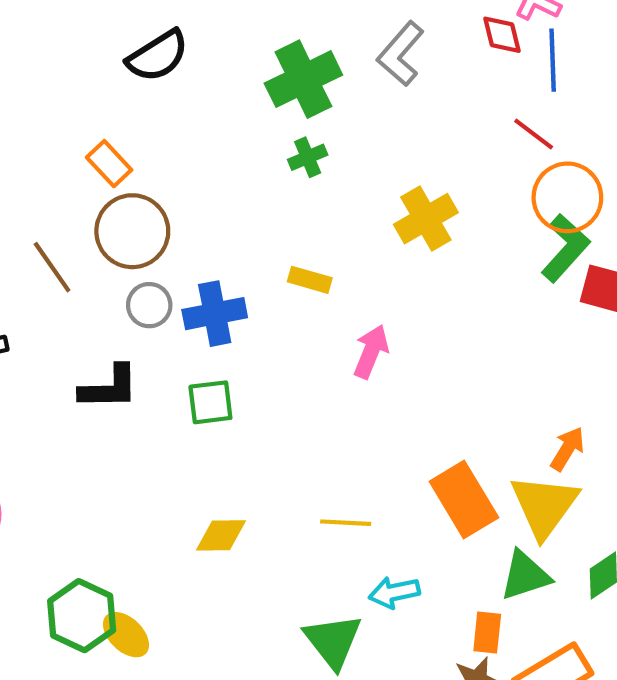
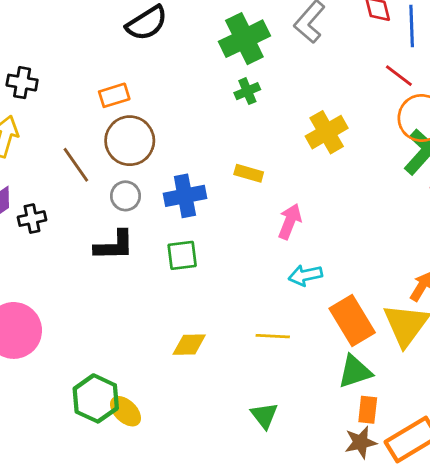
orange rectangle: (109, 164) -> (114, 95), turned -64
gray circle: (149, 305) -> (125, 196), moved
green triangle: (525, 576) -> (355, 372), moved
cyan arrow: (394, 592) -> (305, 275), moved
green triangle: (333, 641) -> (264, 415), size x0.7

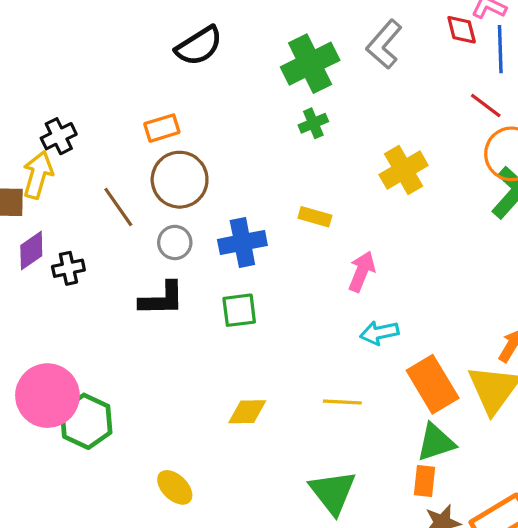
black cross: (22, 83) -> (59, 136), moved, turned -36
green hexagon: (96, 398) -> (86, 421), moved
orange rectangle: (368, 410) -> (425, 481), moved
green triangle: (264, 415) -> (333, 492), size x1.5

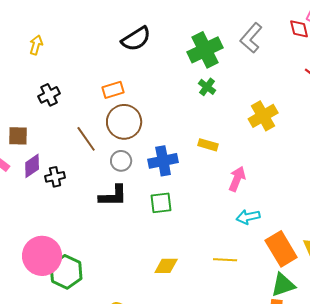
green cross: (313, 123) -> (207, 87), turned -30
yellow arrow: (38, 175) -> (36, 45), moved, size x0.7

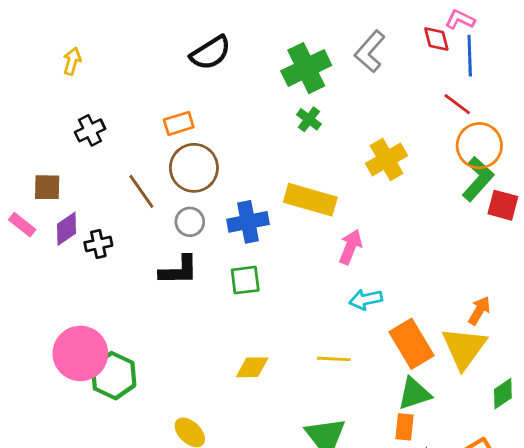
yellow rectangle: (208, 145) -> (310, 200), size x1.8

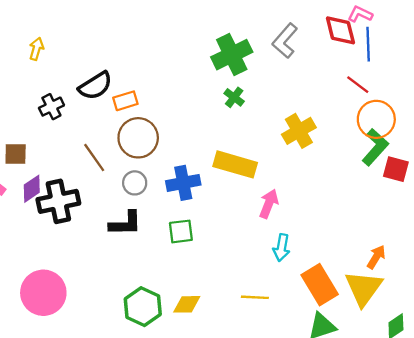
red diamond: (436, 39) -> (340, 30), size x1.4
black semicircle: (211, 53) -> (95, 86), moved
black cross: (98, 244) -> (58, 201), size x1.8
cyan arrow: (366, 299) -> (281, 248), turned -68
green hexagon: (114, 376) -> (143, 307), moved

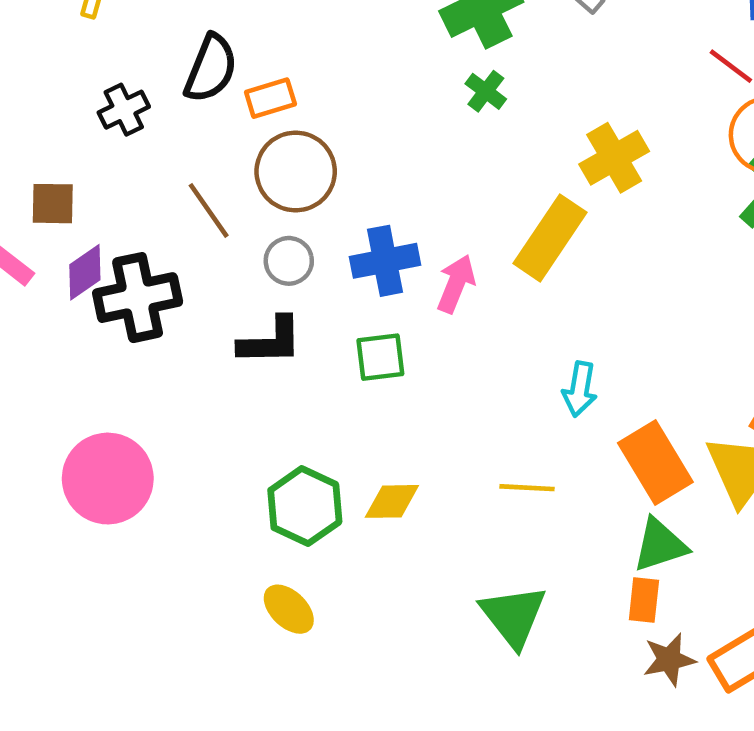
black semicircle: (95, 86) -> (211, 68), turned -36
yellow rectangle: (235, 164) -> (550, 238), moved, turned -72
pink arrow: (269, 204) -> (456, 284), moved

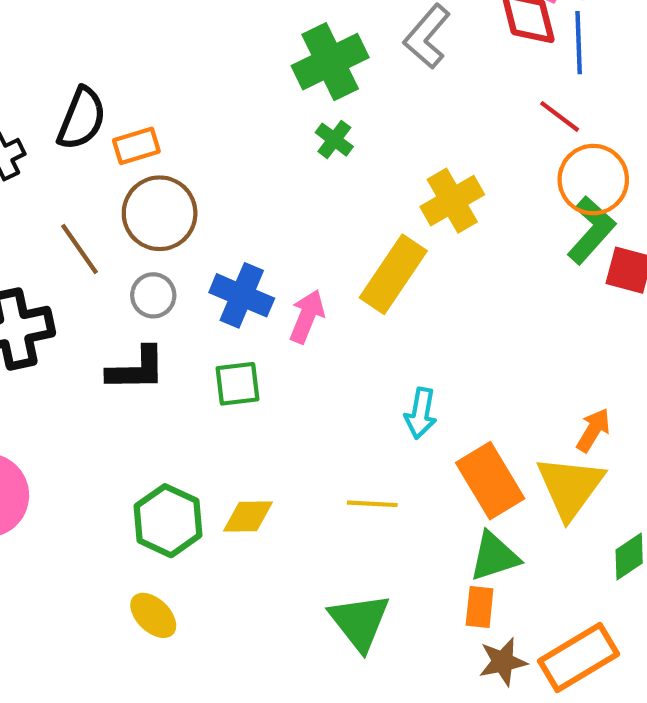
blue cross: (385, 261) -> (242, 295), turned 34

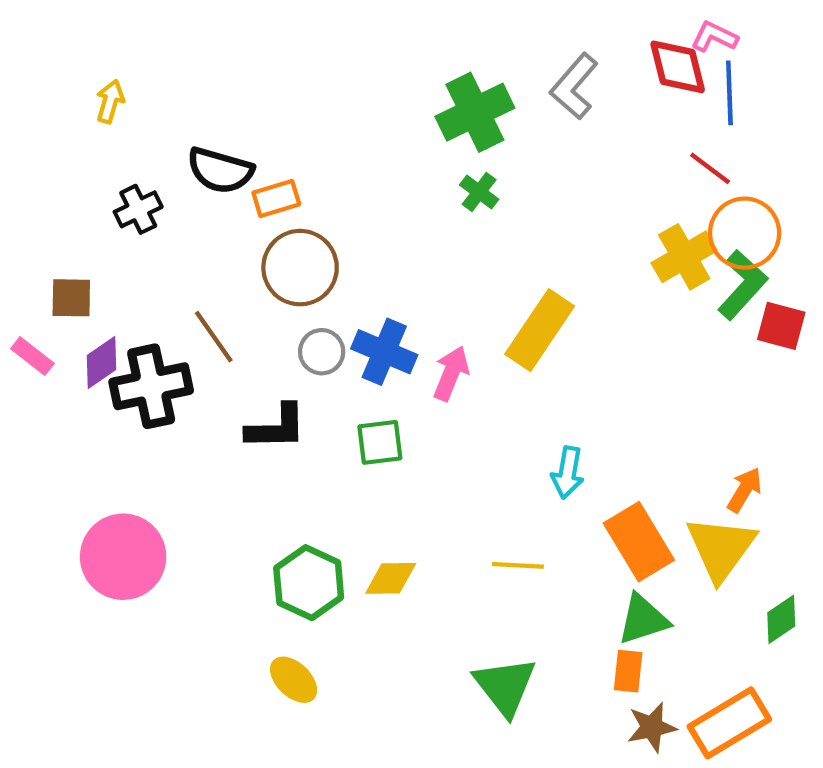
black semicircle: (82, 119) -> (220, 170), turned 84
yellow cross: (452, 201) -> (684, 257), moved
brown line: (80, 249) -> (214, 337), moved
gray circle: (153, 295) -> (322, 352), moved

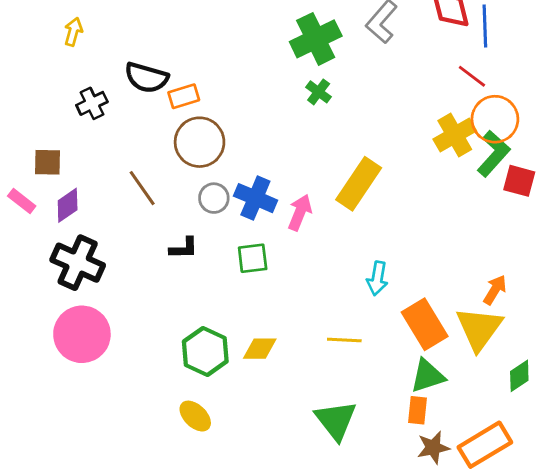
black cross: (151, 386) -> (78, 263), moved, turned 36
black L-shape: (276, 427) -> (184, 248), size x0.7

